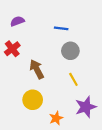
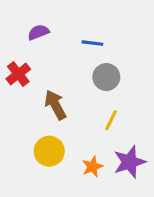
purple semicircle: (17, 21) -> (38, 32), moved
yellow line: (73, 79) -> (111, 120), turned 56
orange star: (56, 118) -> (92, 167), moved

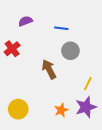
brown arrow: (55, 105) -> (49, 69), moved
yellow line: (111, 120) -> (88, 84), moved
yellow circle: (49, 151) -> (18, 109), moved

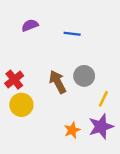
red cross: (12, 49) -> (14, 80), moved
gray circle: (70, 51) -> (84, 76), moved
yellow circle: (18, 109) -> (21, 105), moved

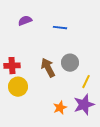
red cross: (14, 80) -> (12, 66), turned 35

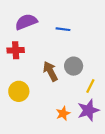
purple semicircle: (25, 21) -> (26, 22), size x1.5
red cross: (12, 66) -> (16, 50), moved

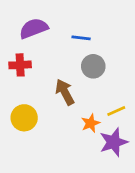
gray circle: (74, 66) -> (93, 66), moved
yellow line: (90, 86) -> (116, 111), turned 40
orange star: (63, 113) -> (91, 123), moved

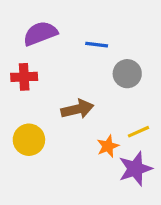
gray circle: (93, 66) -> (127, 74), moved
brown arrow: (65, 92) -> (77, 109), turned 105

